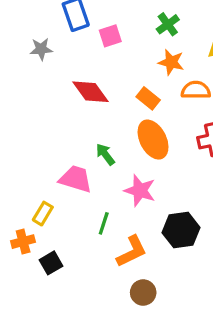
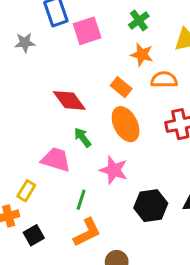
pink square: (110, 36) -> (87, 31), size x1.4
red diamond: (90, 92) -> (69, 100), moved
orange L-shape: (132, 251) -> (87, 232), moved

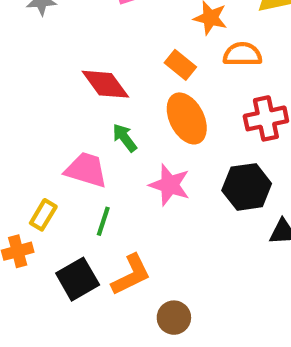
green line: (81, 200) -> (103, 221), moved
black hexagon: (151, 206) -> (247, 187), moved
black square: (34, 235) -> (78, 279), moved, size x1.4

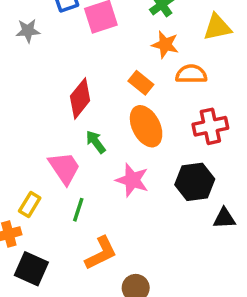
red diamond: (105, 84) -> (80, 98), turned 75
pink trapezoid: (86, 170) -> (64, 168), turned 39
black square: (78, 279) -> (31, 269), moved, turned -36

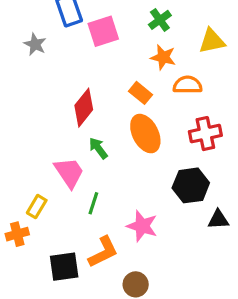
gray star: (28, 31) -> (35, 44), turned 30
pink star: (132, 180) -> (142, 226), moved
green line: (78, 210) -> (93, 203), moved
black square: (31, 269) -> (64, 267), moved, turned -32

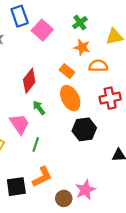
pink square: (103, 31) -> (42, 30), turned -30
black hexagon: (191, 185) -> (84, 129), moved
pink star: (142, 226) -> (85, 190), moved, turned 30

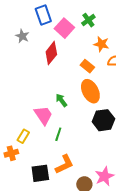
green cross: (80, 23) -> (88, 20), moved
red diamond: (29, 81) -> (51, 53), moved

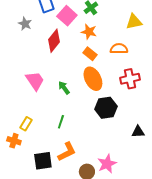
orange star: (101, 44) -> (89, 32), moved
pink trapezoid: (43, 115) -> (35, 81), moved
orange cross: (11, 153) -> (14, 141), turned 32

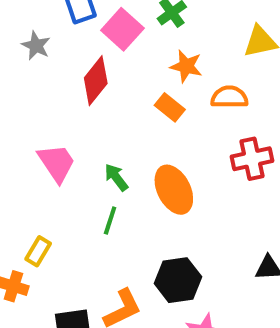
orange star: (89, 32) -> (186, 66), moved
orange ellipse: (93, 79) -> (174, 190), moved
black hexagon: (106, 108) -> (178, 280), moved
green line: (61, 122) -> (110, 220), moved

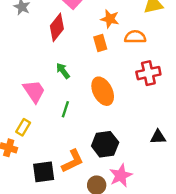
orange rectangle: (170, 107) -> (100, 43), turned 35
pink trapezoid: (57, 163) -> (34, 91), moved
green arrow: (116, 177) -> (63, 71), moved

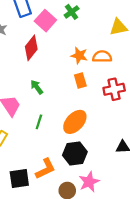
orange star: (110, 19) -> (79, 55), moved
orange rectangle: (100, 43) -> (80, 81), moved
orange ellipse: (103, 91) -> (75, 122), moved, turned 70

